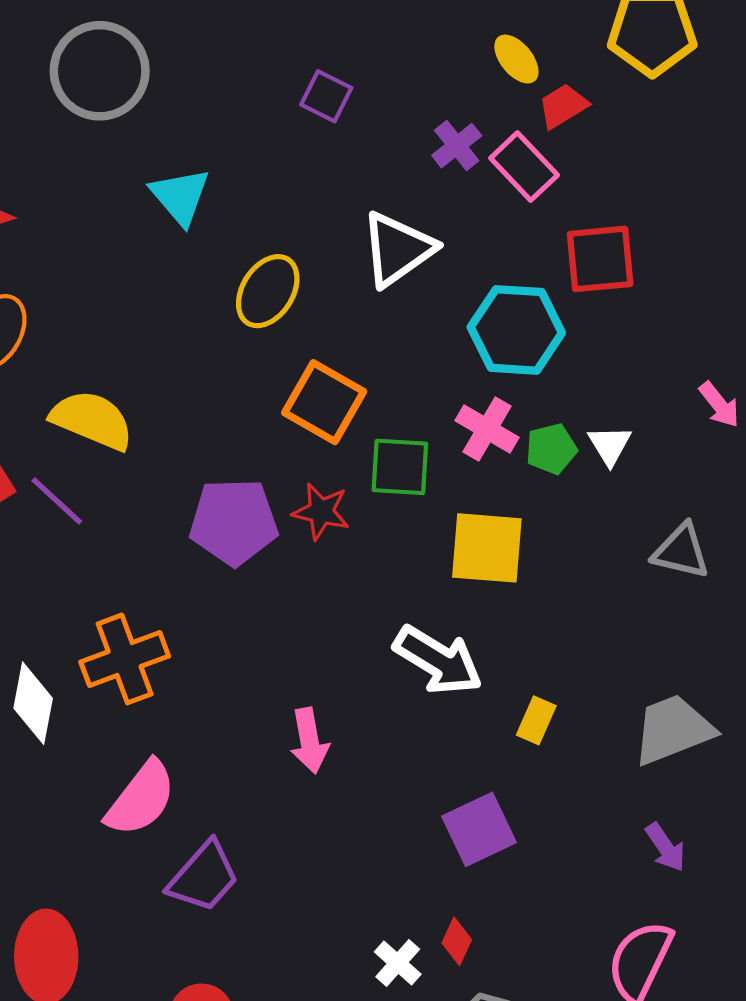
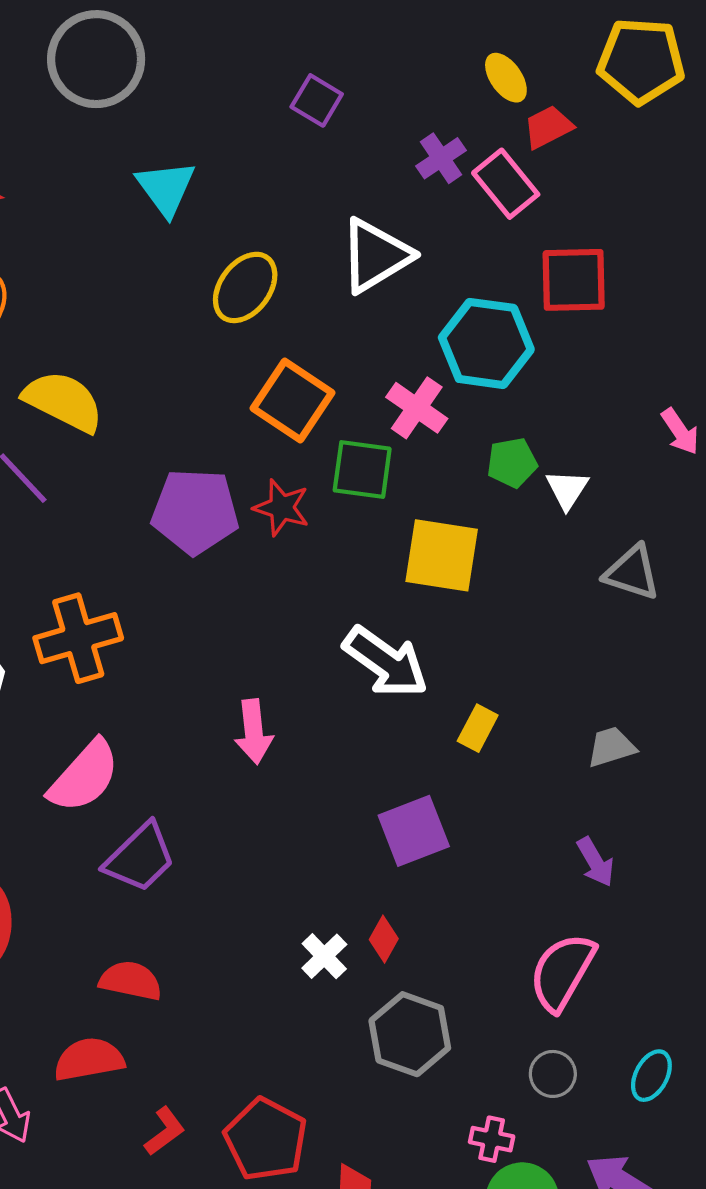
pink cross: (487, 429) -> (417, 408), moved
white triangle: (610, 445) -> (567, 489), moved
gray trapezoid: (673, 730) -> (611, 747), size x0.6

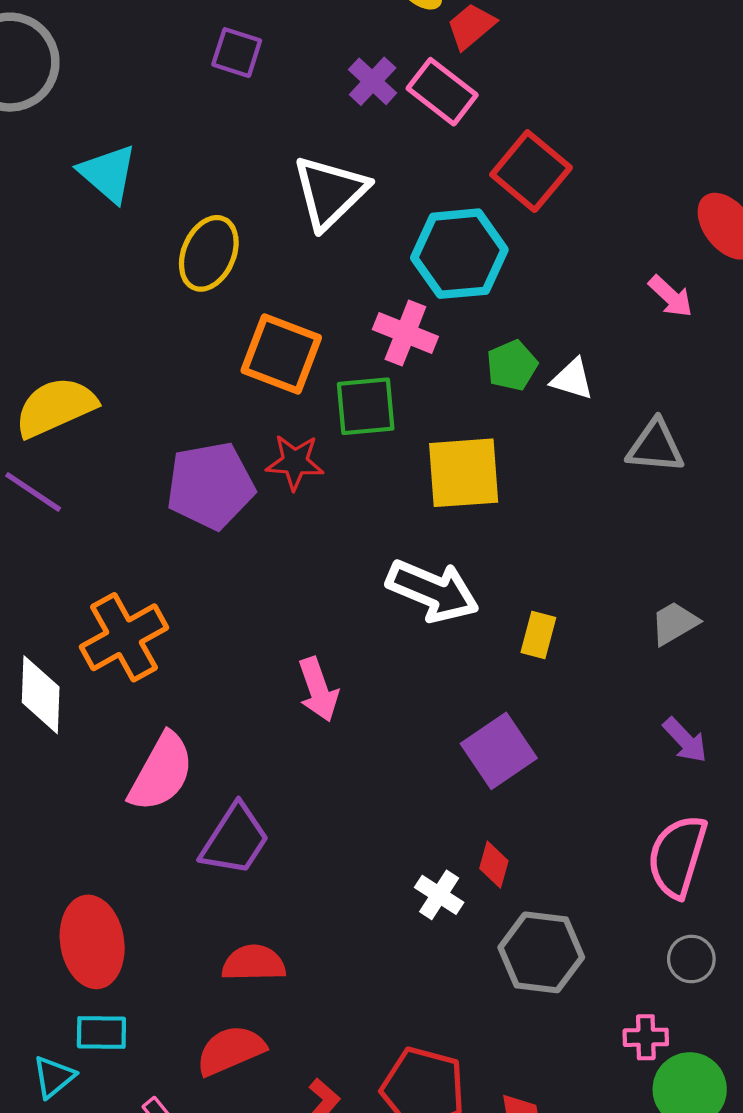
red square: (574, 280) -> (531, 171), turned -36
yellow semicircle: (63, 401) -> (55, 407), turned -38
white triangle: (567, 489) -> (572, 379), turned -33

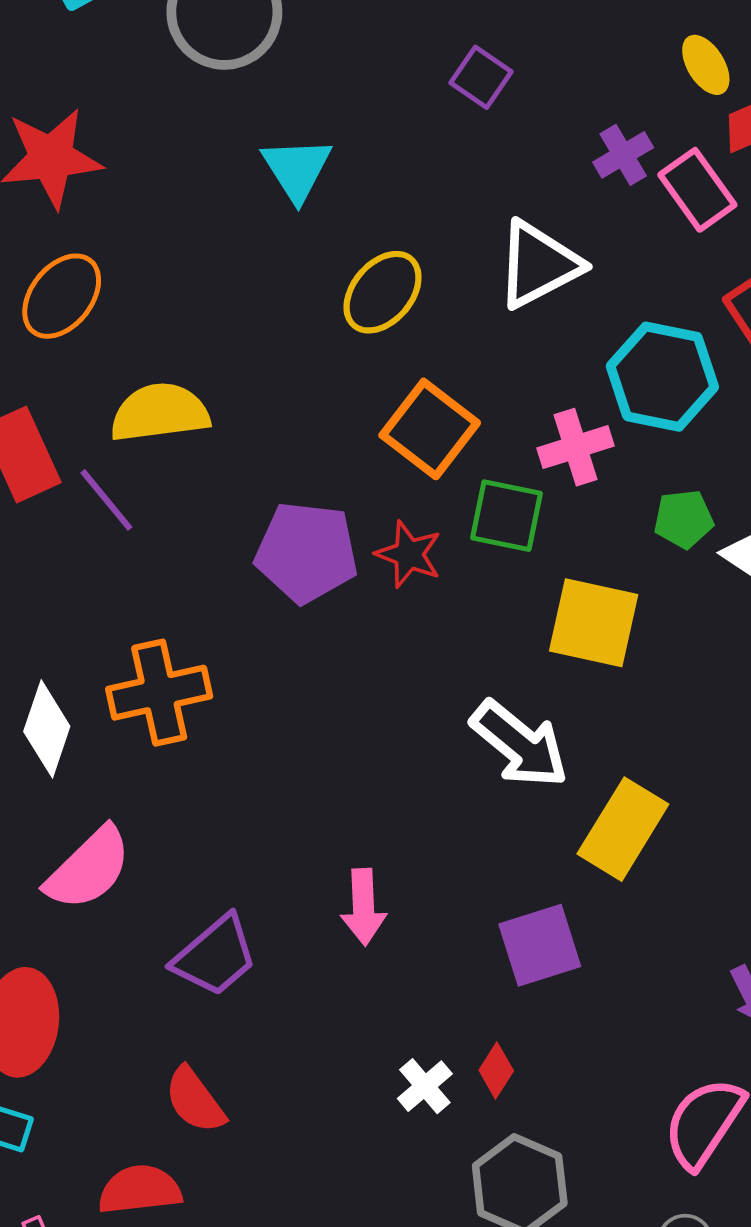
pink cross: (405, 333) -> (576, 447), turned 34
yellow rectangle: (538, 635) -> (623, 829), size x1.8
pink arrow: (318, 689) -> (363, 907), moved
pink semicircle: (161, 772) -> (88, 868), moved
red semicircle: (254, 963) -> (195, 1100), turned -142

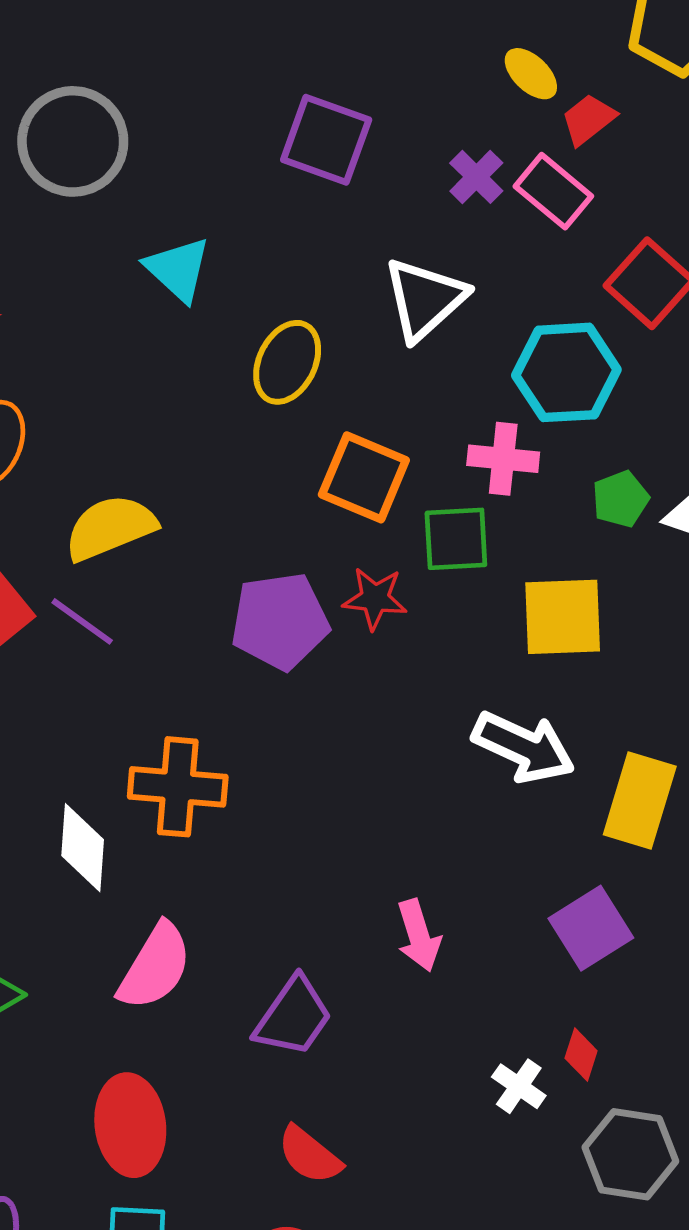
purple square: (481, 77) -> (326, 140), size x1.6
pink cross: (576, 447) -> (503, 459), turned 38
orange cross: (159, 693) -> (178, 787), turned 32

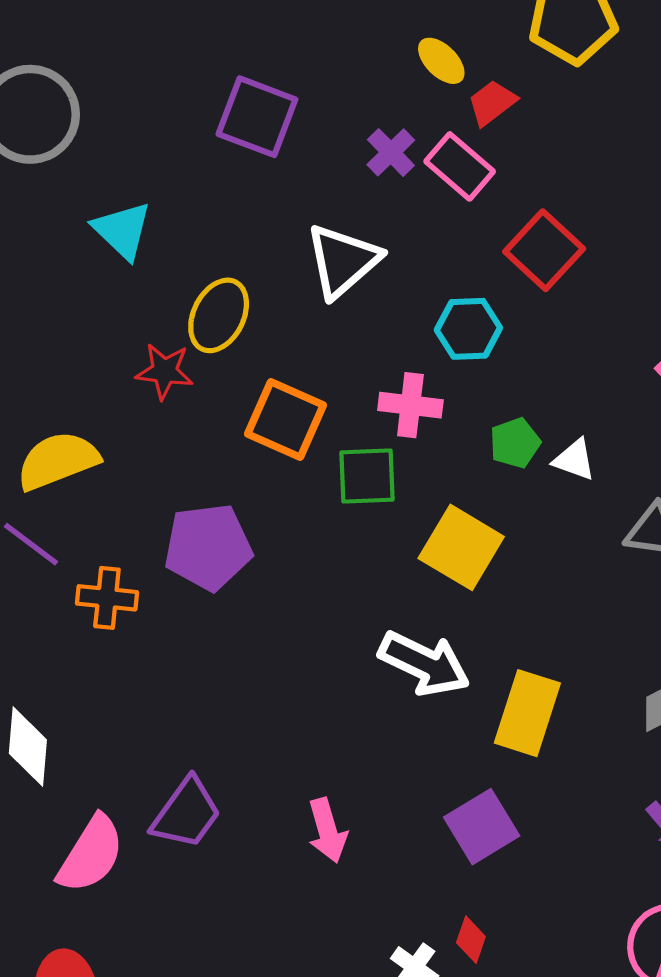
cyan hexagon: (566, 372) -> (468, 329), size x0.7
red star: (375, 598) -> (164, 371), moved
yellow square: (563, 617) -> (461, 547), turned 32
orange cross: (178, 787) -> (107, 598), moved, size x0.7
purple trapezoid: (293, 1017) -> (186, 813), moved

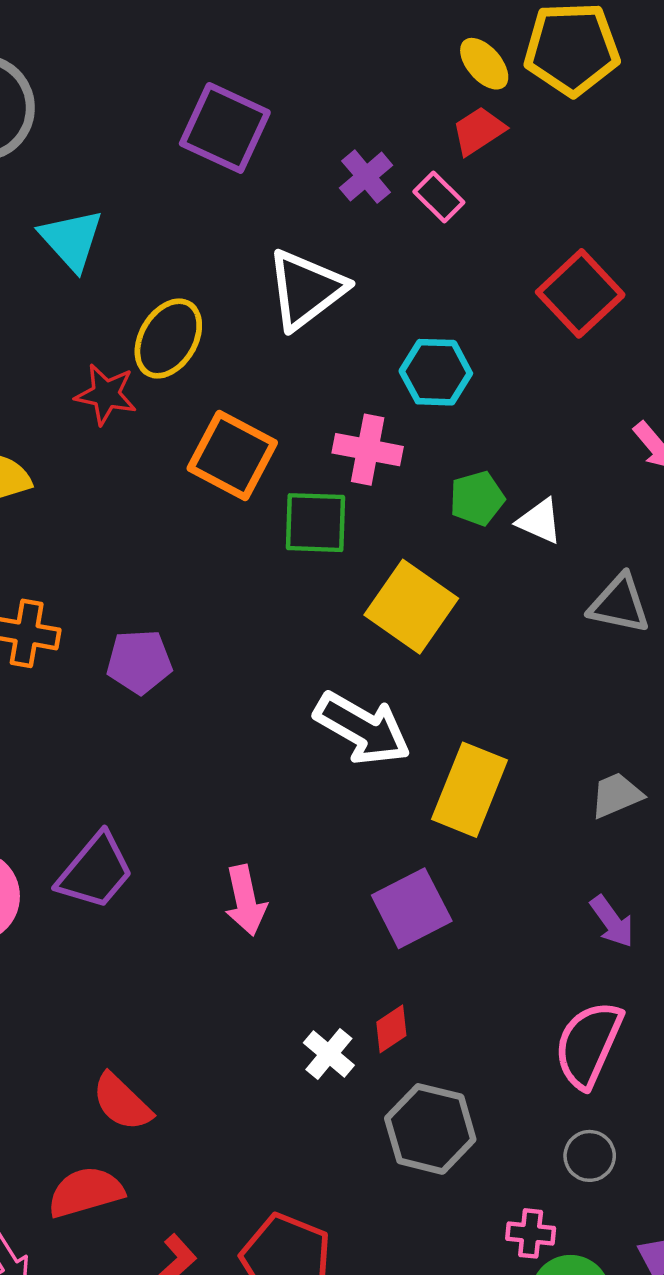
yellow ellipse: (441, 61) -> (484, 64), moved
pink rectangle: (460, 166) -> (439, 197), size x0.7
red square: (544, 250) -> (580, 293), moved
purple pentagon: (208, 547) -> (139, 662), moved, size x0.7
red diamond: (471, 940) -> (391, 1029), turned 33

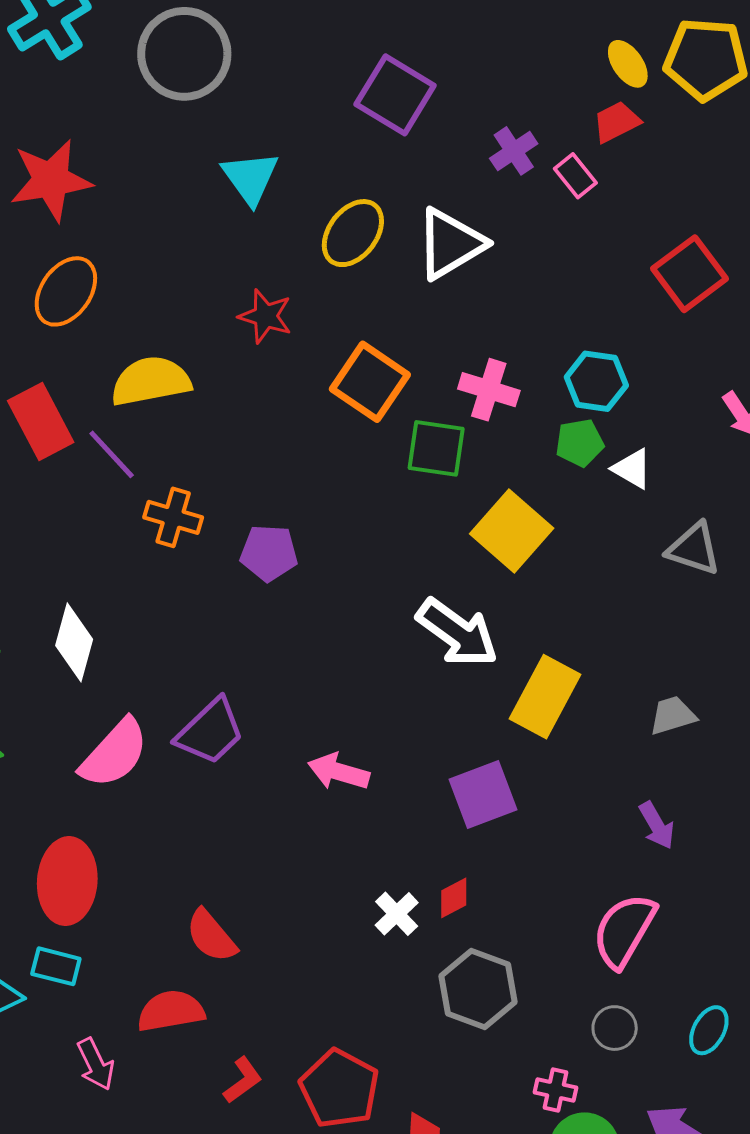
yellow ellipse: (168, 339) -> (353, 233), moved
cyan hexagon: (436, 372) -> (596, 381), moved
pink arrow: (246, 900) -> (339, 772), turned 112

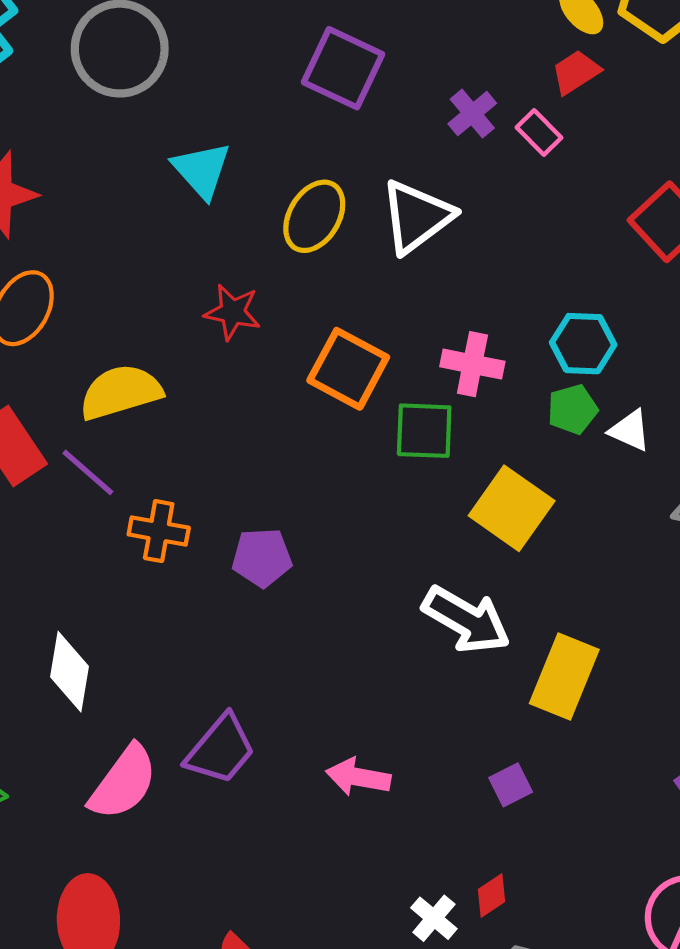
purple square: (483, 794) -> (511, 785), size x0.6

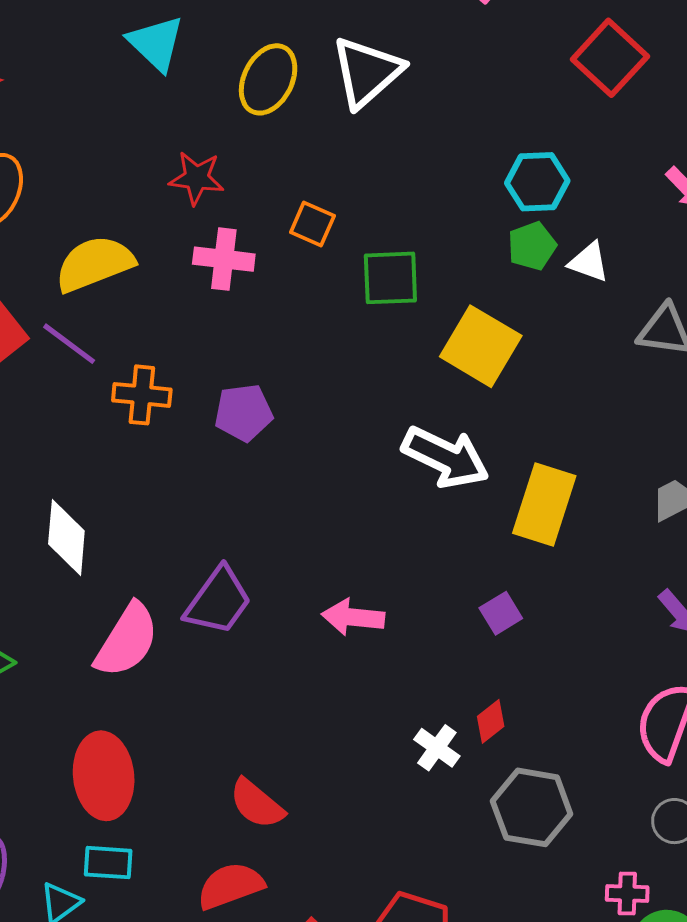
pink cross: (472, 364) -> (224, 259), moved
orange square: (348, 369) -> (312, 224), size x0.6

